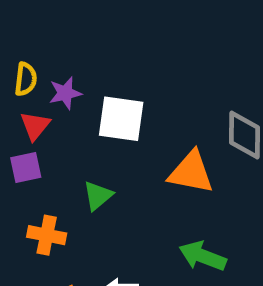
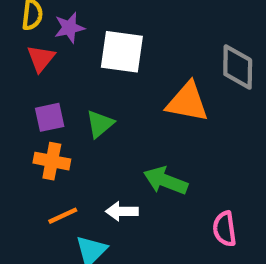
purple square: (26, 168) -> (50, 117), moved
green arrow: (203, 256) -> (166, 181), moved

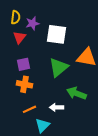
green triangle: (100, 124) -> (58, 67), moved, size x1.5

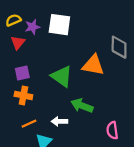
yellow semicircle: (16, 17) -> (13, 20), turned -120
white square: (56, 34) -> (59, 25), moved
green triangle: (58, 67) -> (62, 76), turned -45

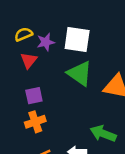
green triangle: (62, 76) -> (80, 73), moved
orange cross: (23, 95) -> (35, 122), turned -30

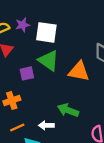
purple star: (46, 42) -> (23, 25), moved
purple square: (34, 96) -> (27, 73), moved

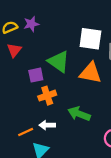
white square: (46, 32) -> (90, 39), moved
orange cross: (12, 100) -> (47, 96), moved
white arrow: (46, 125) -> (47, 125), moved

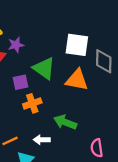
purple star: (31, 24) -> (16, 45), moved
white arrow: (47, 125) -> (42, 140), moved

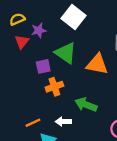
white square: (77, 45) -> (74, 17), moved, turned 30

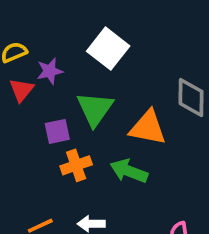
green triangle: (66, 53) -> (95, 109), turned 30
green arrow: (86, 105) -> (129, 171), moved

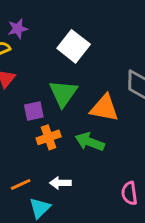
purple star: (50, 71) -> (18, 29), moved

